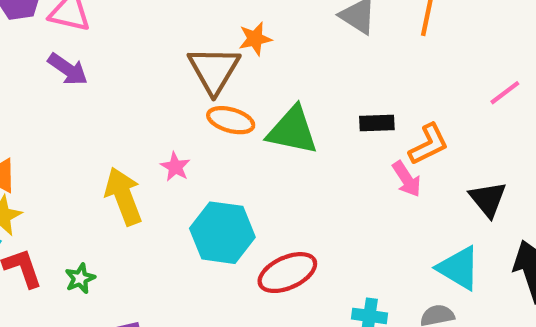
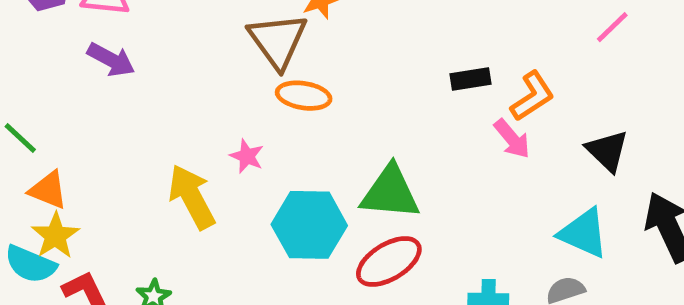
green triangle: (292, 130) -> (390, 192), moved

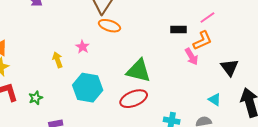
pink line: (612, 27) -> (207, 18), moved
yellow arrow: (192, 197) -> (58, 60), size x0.6
cyan hexagon: (309, 225) -> (88, 88), moved
cyan triangle: (583, 233) -> (215, 100), size x0.6

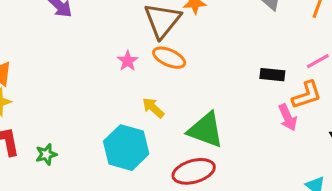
pink star: (83, 47) -> (128, 61), moved
yellow arrow: (58, 60) -> (153, 108), moved, turned -35

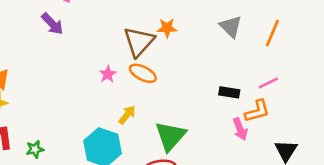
yellow arrow: (153, 108) -> (127, 115), turned 84
green triangle: (206, 130) -> (170, 136), turned 48

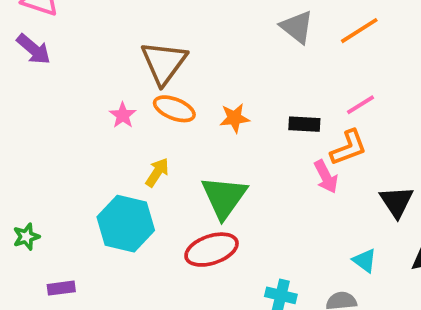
orange star: (167, 28) -> (234, 118), moved
orange line: (272, 33) -> (359, 31), turned 40

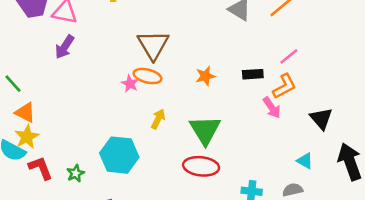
purple arrow: (34, 49) -> (65, 47), turned 90
orange ellipse: (174, 109) -> (147, 76), moved
cyan hexagon: (126, 224) -> (119, 155), moved
red ellipse: (212, 250) -> (201, 166), turned 32

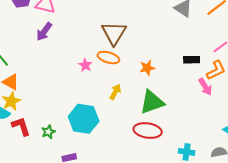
orange star: (205, 76) -> (147, 68), moved
pink star: (130, 84) -> (85, 65), moved
green triangle: (205, 130) -> (152, 102), turned 40

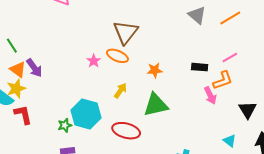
purple arrow: (44, 32) -> (34, 68), moved, turned -78
red ellipse: (148, 131) -> (126, 131), moved
green star: (48, 132) -> (65, 125), moved

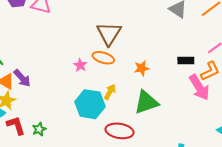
pink arrow: (210, 95) -> (199, 87), size x1.5
cyan hexagon: (86, 114) -> (90, 104), moved
green star: (65, 125) -> (39, 129), moved

